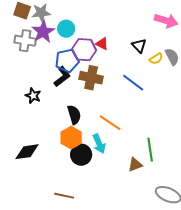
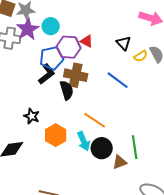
black star: (33, 96) -> (32, 116), moved
black semicircle: (74, 115) -> (67, 90), moved
black circle: (81, 155) -> (102, 148), moved

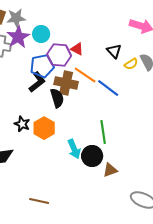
orange line: (95, 120) -> (85, 75), moved
orange hexagon: (56, 135) -> (44, 128), moved
green line: (135, 147) -> (103, 132), moved

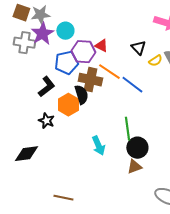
black L-shape: (37, 82) -> (46, 87), moved
orange hexagon: (44, 128) -> (68, 105), moved
black circle: (92, 156) -> (137, 148), moved

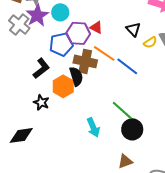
gray cross: (24, 43) -> (19, 24), turned 30
green line: (127, 129) -> (122, 110), turned -40
brown triangle: (134, 167) -> (125, 161), moved

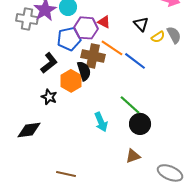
gray cross: (19, 24) -> (27, 19), turned -30

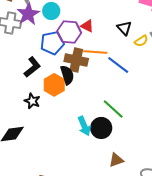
orange line: (112, 48) -> (95, 52), turned -30
black circle: (140, 124) -> (101, 128), moved

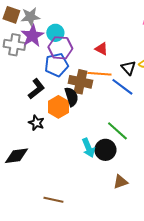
red triangle: (87, 26) -> (101, 49), moved
black triangle: (124, 28) -> (128, 68), moved
purple hexagon: (69, 32) -> (60, 48), moved

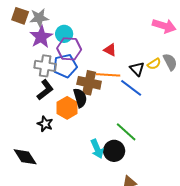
gray cross: (14, 45) -> (45, 66), moved
black diamond: (16, 156) -> (25, 157), turned 65

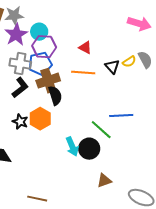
brown cross: (89, 83) -> (48, 81), moved, turned -30
blue line: (131, 88) -> (121, 116), moved, turned -40
orange hexagon: (67, 108) -> (40, 119), moved

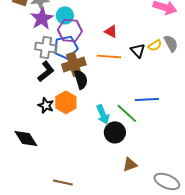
cyan arrow: (72, 147) -> (103, 114), moved

